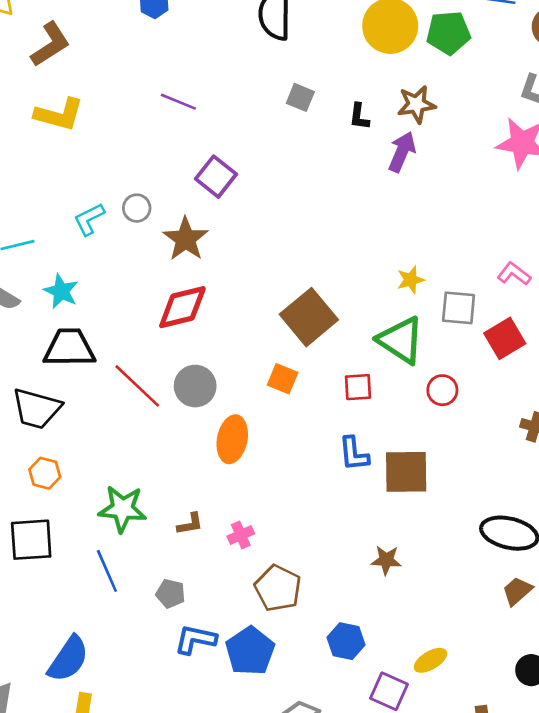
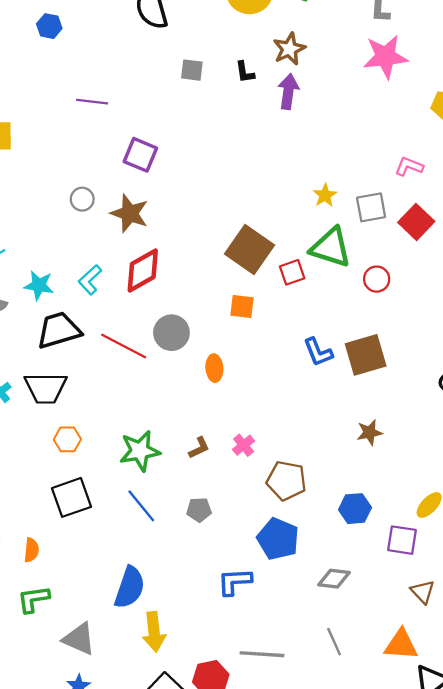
cyan L-shape: (89, 219) -> (90, 280), moved
red square: (358, 387) -> (292, 272), moved
orange ellipse: (232, 439) -> (214, 368), size x0.7
blue L-shape: (195, 639) -> (235, 582), moved

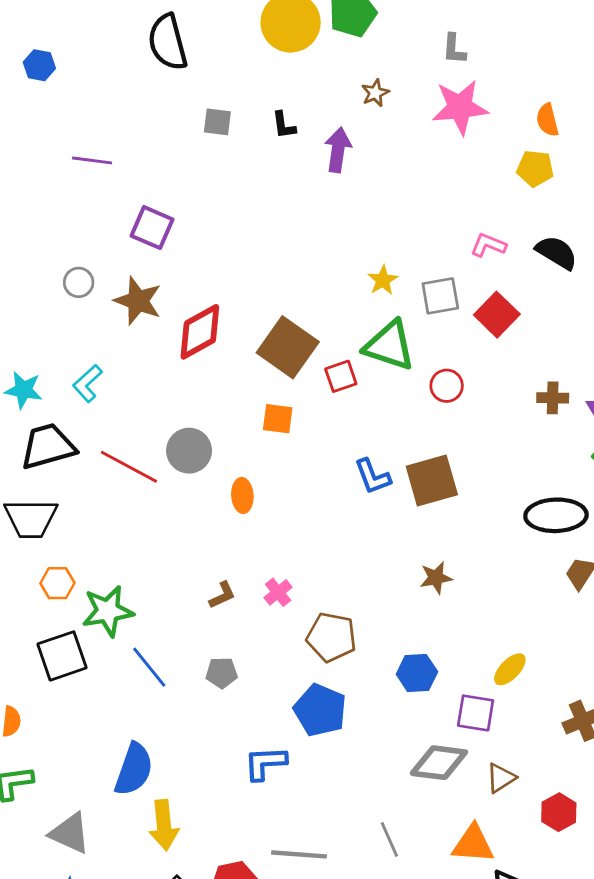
brown star: (289, 49) -> (375, 93), moved, size x0.7
red diamond: (143, 270) -> (200, 332), moved
green star: (140, 451) -> (108, 611), moved
gray diamond: (334, 579) -> (439, 763), moved, size x1.4
brown triangle: (423, 592) -> (501, 778), turned 40

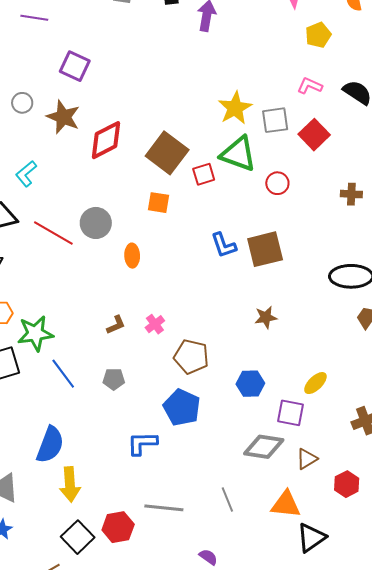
yellow pentagon: (535, 169) -> (318, 35), moved, turned -30
yellow star: (383, 280) -> (235, 108), size x1.6

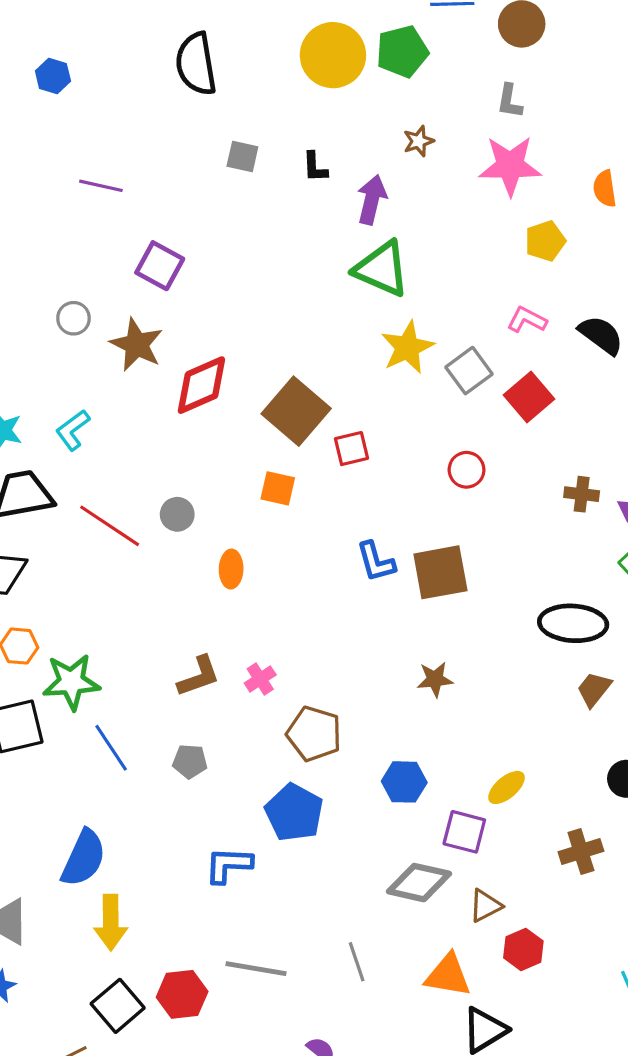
gray square: (275, 120) -> (469, 371), turned -32
green triangle: (238, 154) -> (382, 269), moved
gray circle: (96, 223) -> (177, 514), size x0.7
brown L-shape: (116, 325) -> (199, 676), size x1.4
red hexagon: (347, 484) -> (523, 949), moved

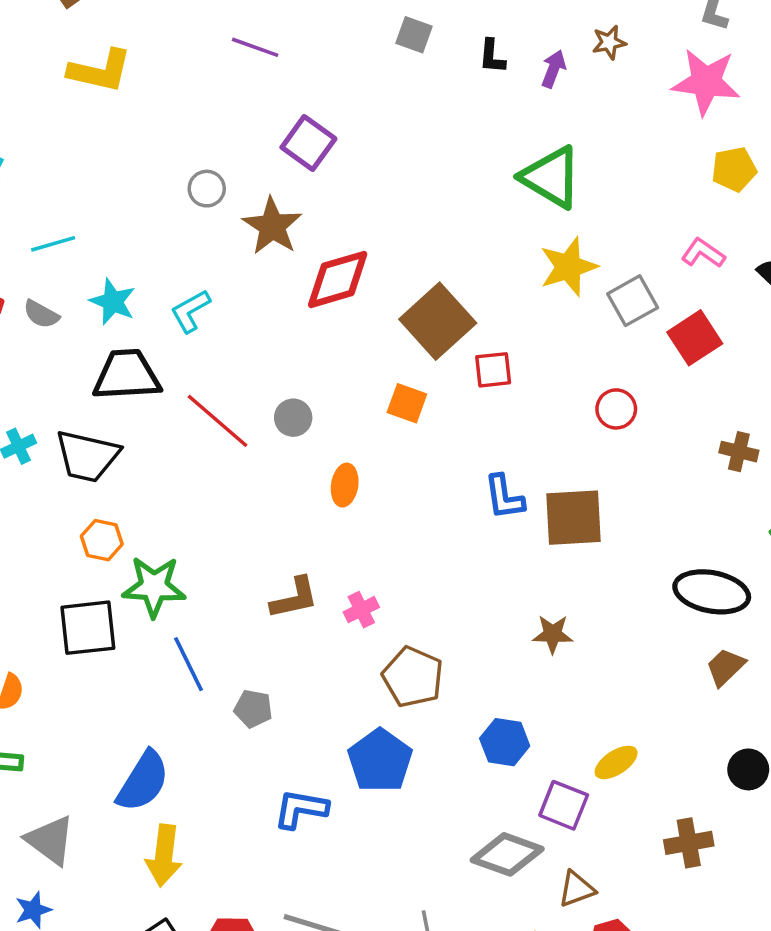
purple arrow: (372, 200) -> (554, 69), moved, size x0.7
gray pentagon: (190, 761) -> (253, 709), moved

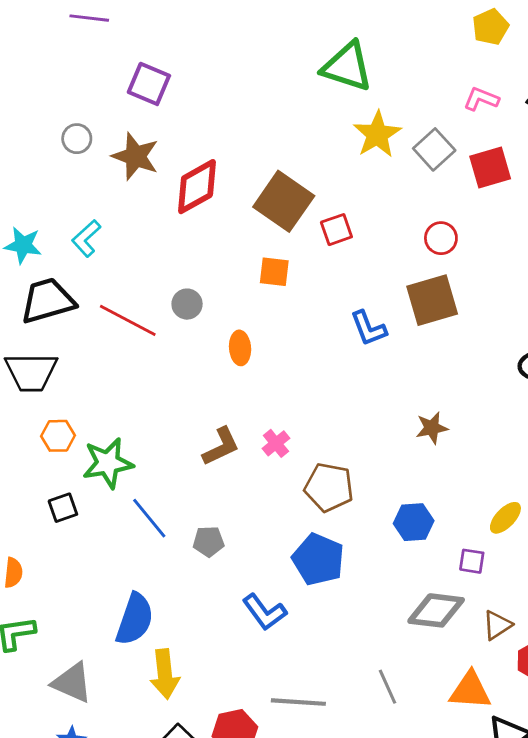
red square: (695, 338) -> (490, 168), turned 30
brown square: (574, 518) -> (432, 300), moved
black square: (88, 628) -> (63, 508), size x0.6
purple square: (564, 805) -> (472, 561), size x0.7
blue L-shape: (301, 809) -> (264, 612), turned -123

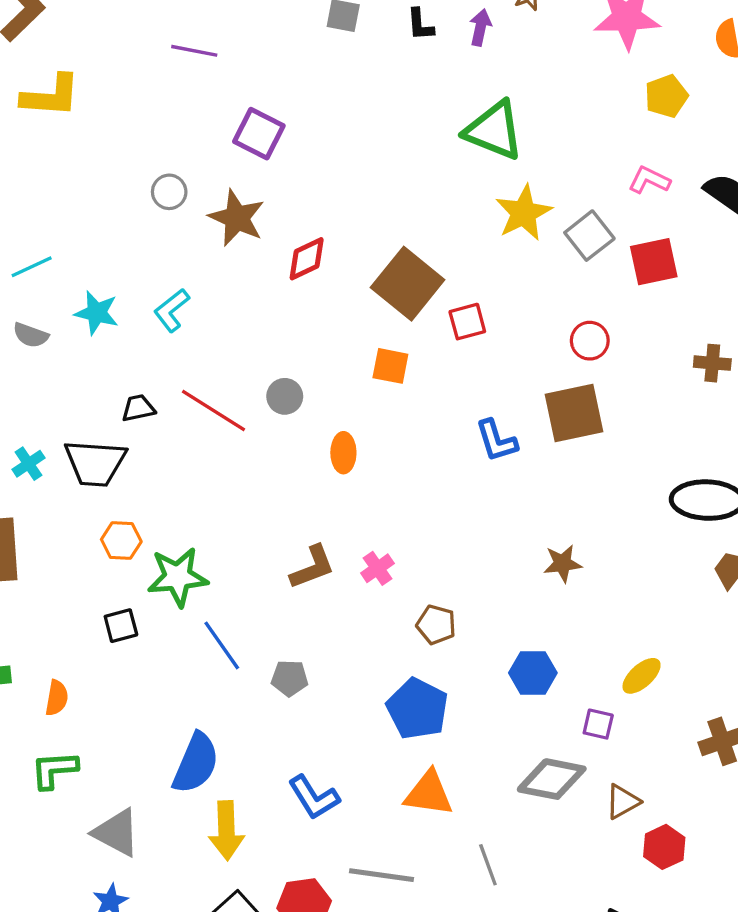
red diamond: (197, 187) -> (307, 259), size x0.7
black trapezoid: (48, 301) -> (138, 408), moved, size x0.5
brown pentagon: (329, 487) -> (436, 625), size x0.7
blue L-shape: (264, 612) -> (314, 797), moved
orange triangle: (470, 690) -> (429, 793), moved

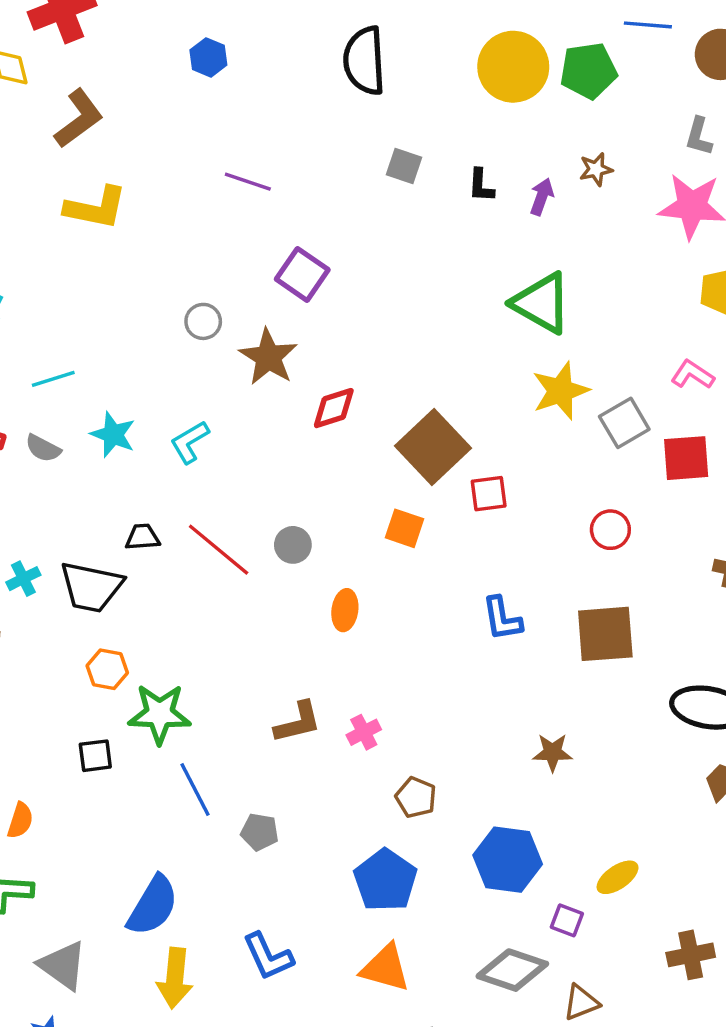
brown square: (574, 413) -> (605, 634), moved
blue hexagon: (533, 673) -> (508, 860), size x1.4

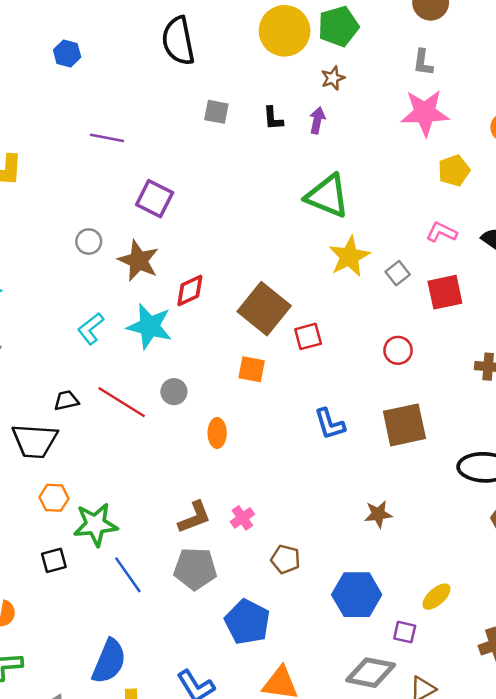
brown star: (596, 169) -> (333, 78), moved
gray square: (624, 423) -> (398, 273), size x0.7
cyan star: (113, 435) -> (149, 326), moved, size x1.4
gray pentagon: (260, 832) -> (195, 569), moved, size x1.6
blue pentagon: (385, 880) -> (247, 622), moved

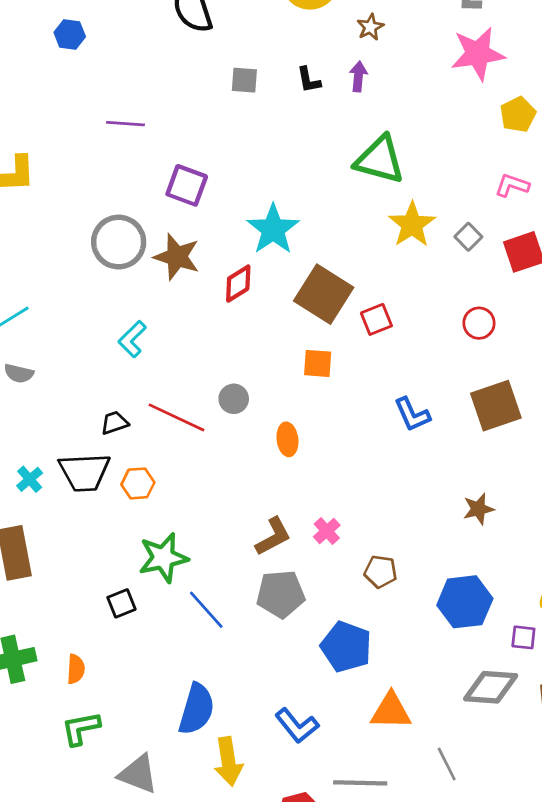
gray circle: (89, 242) -> (119, 242), size x1.8
cyan star: (149, 326) -> (273, 229), moved, turned 30
orange hexagon: (54, 498) -> (138, 483), moved

